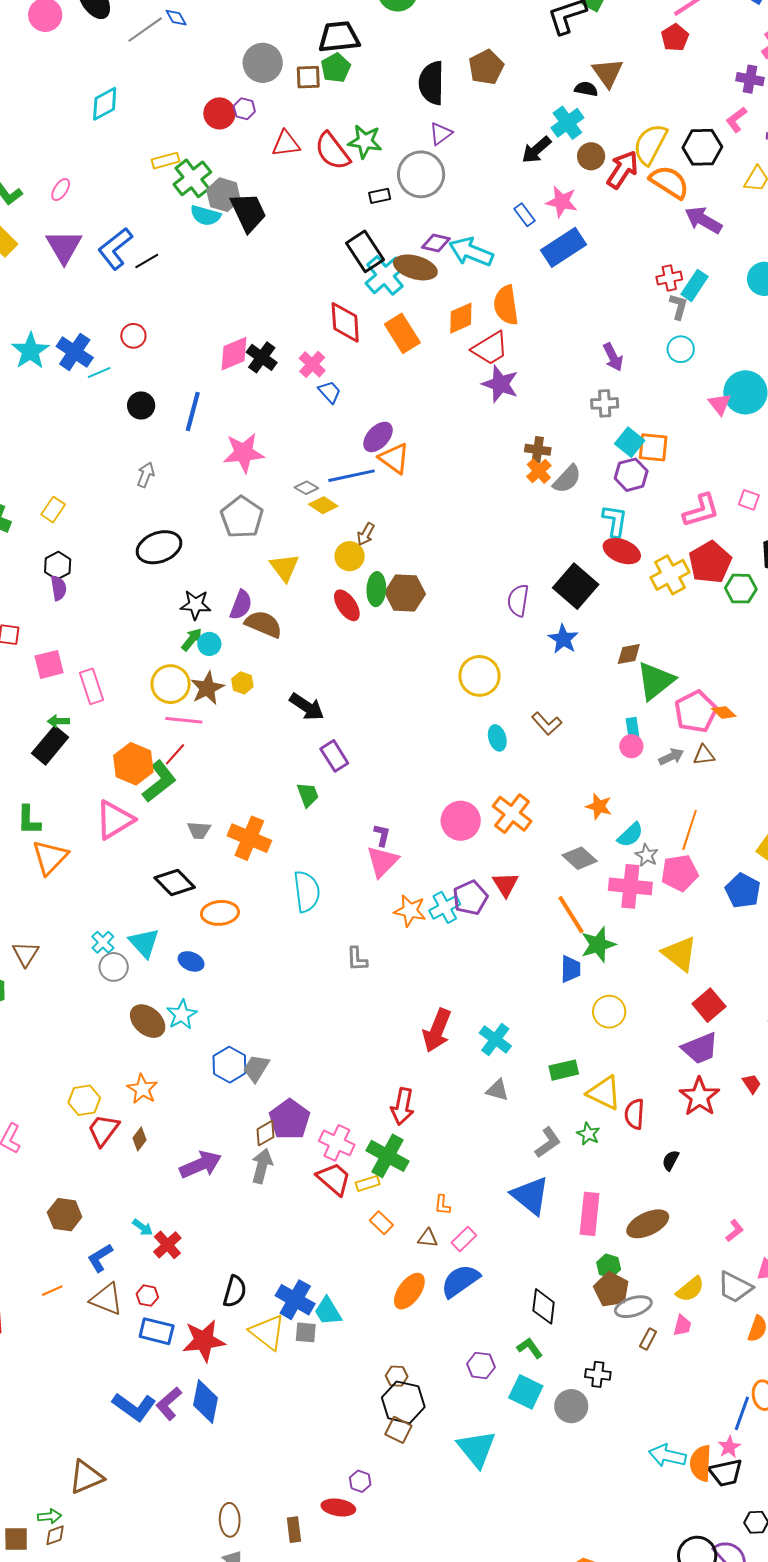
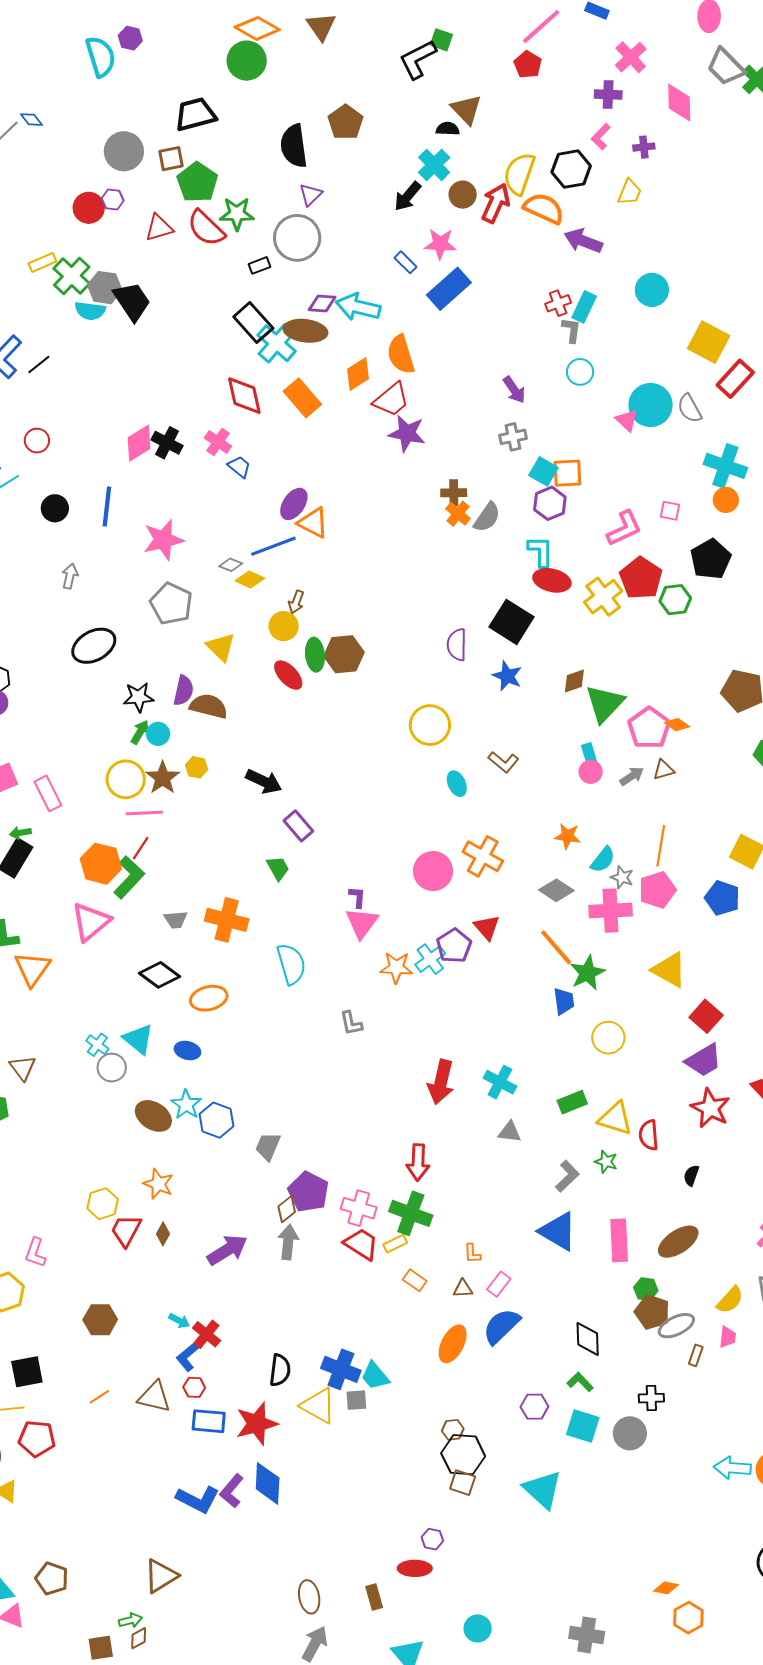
green pentagon: (336, 68) -> (197, 182), moved, size x1.4
blue hexagon: (229, 1065) -> (216, 1120), moved
blue L-shape: (100, 1258) -> (188, 1357), moved

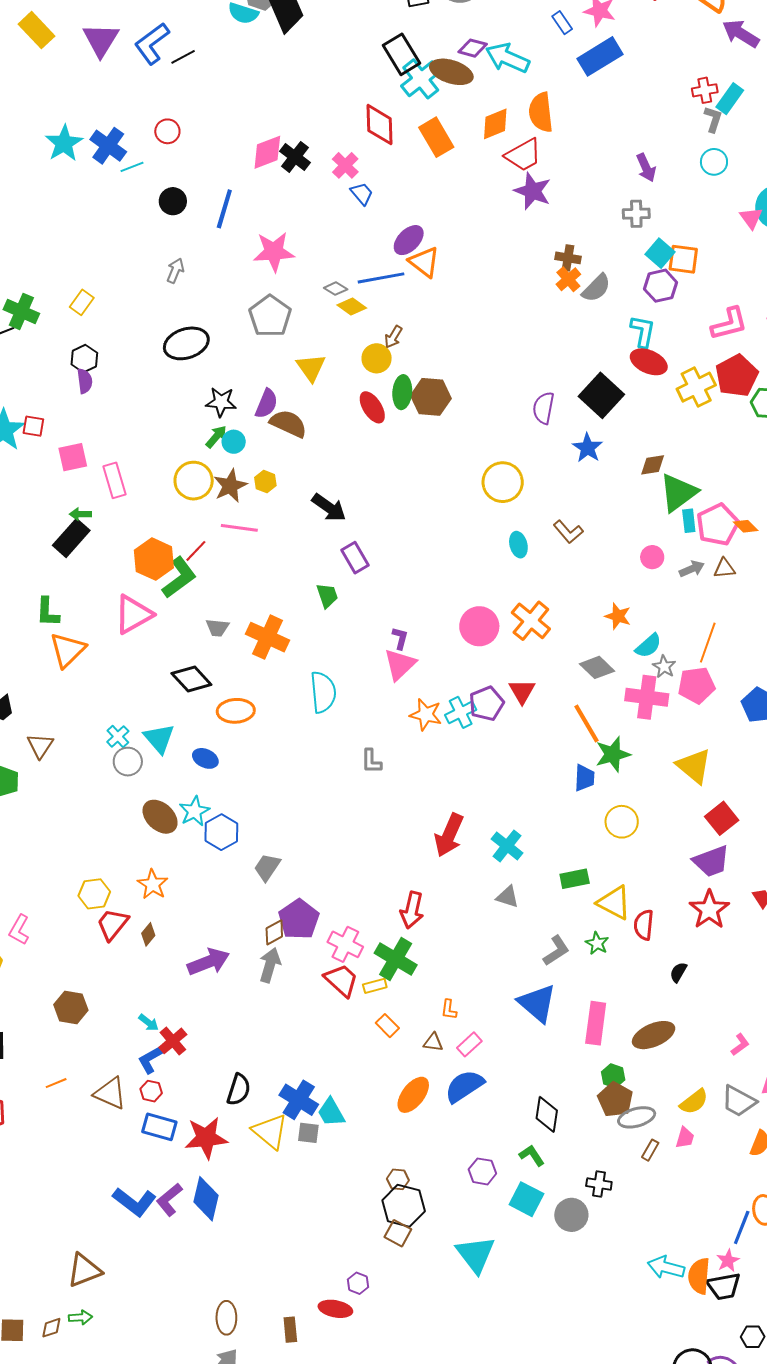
cyan rectangle: (589, 755) -> (689, 521), moved
pink line: (144, 813) -> (239, 528), moved
green arrow: (130, 1620) -> (80, 1317), moved

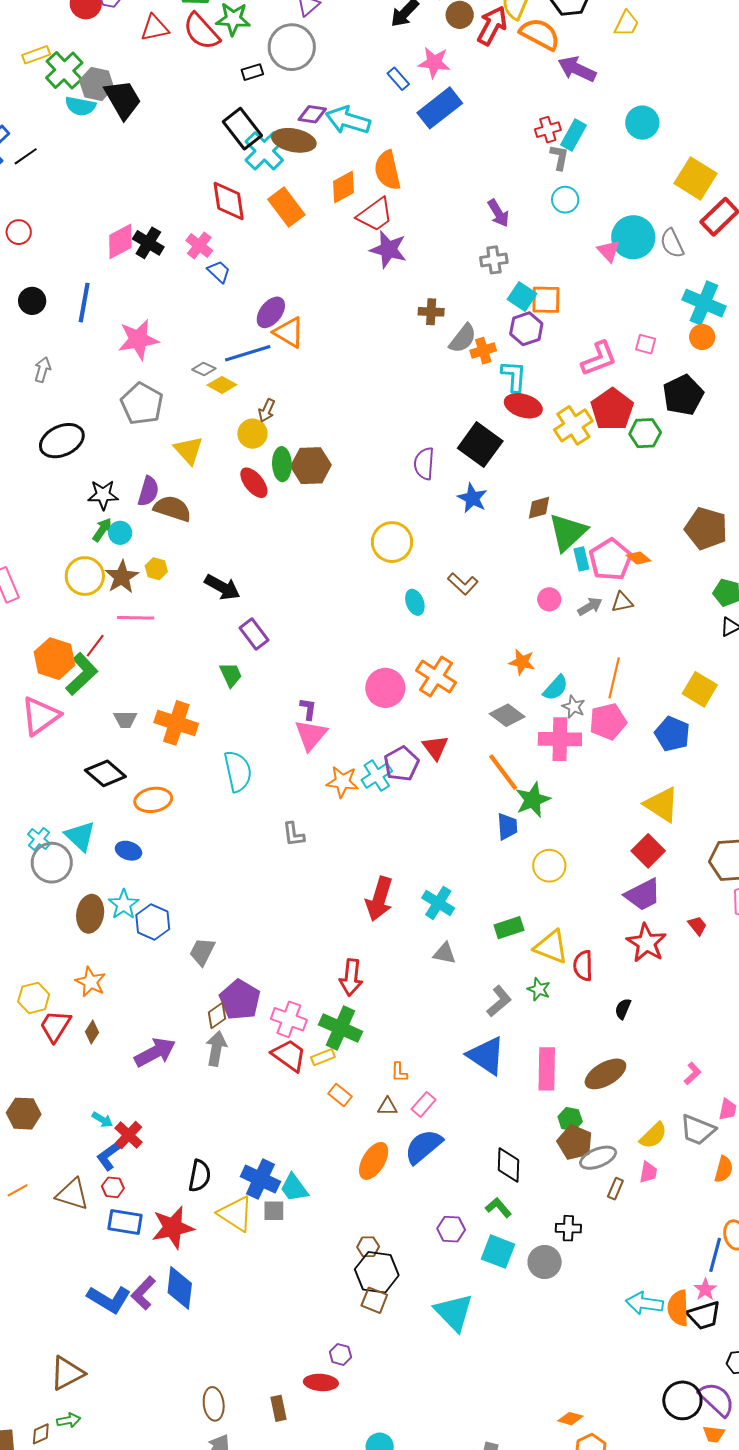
orange cross: (568, 279) -> (483, 351), moved, turned 30
gray circle: (128, 762) -> (52, 863), size x1.4
yellow triangle: (694, 766) -> (662, 805), moved
brown ellipse: (160, 817) -> (90, 914), turned 63

